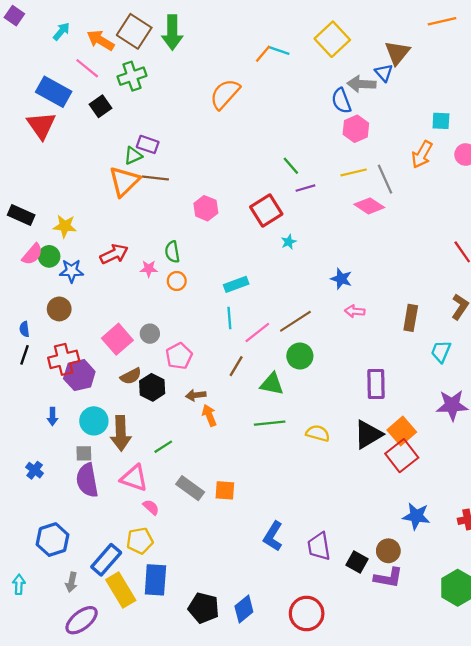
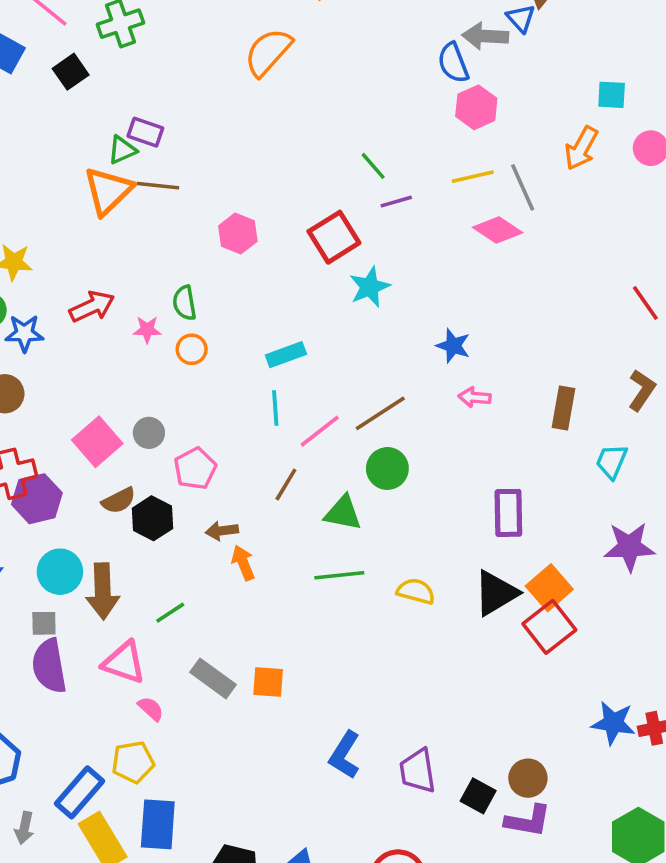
cyan star: (289, 242) -> (370, 287), size x1.6
blue star: (416, 516) -> (613, 723), moved

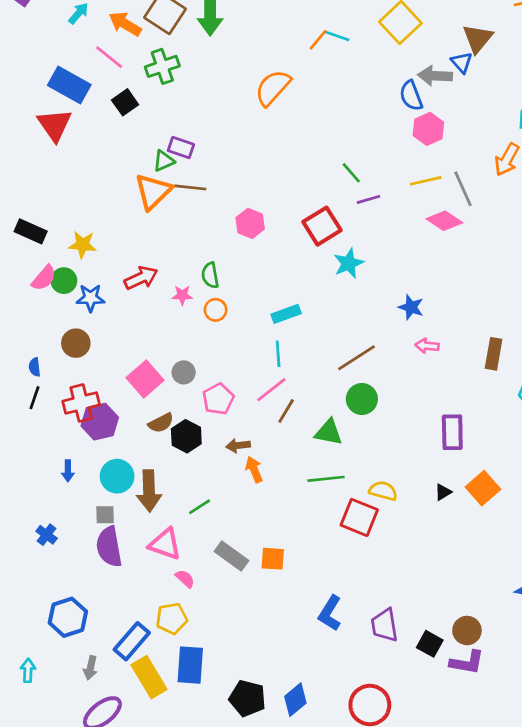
pink line: (320, 431) -> (271, 390), moved
black triangle: (496, 593) -> (443, 492), size x0.5
red square: (549, 627) -> (359, 517), moved, turned -30

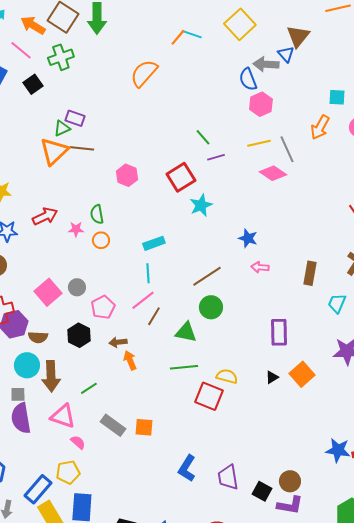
brown semicircle: (161, 423) -> (38, 337), moved, turned 30

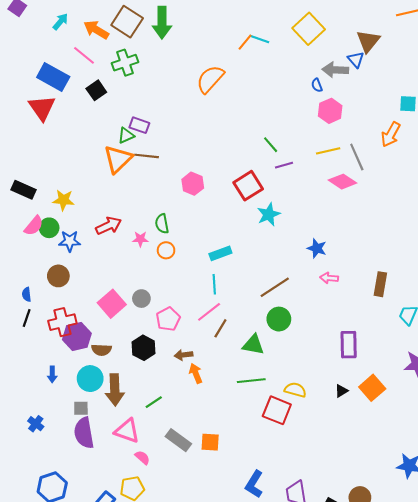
blue semicircle: (248, 79) -> (317, 85), size x0.6

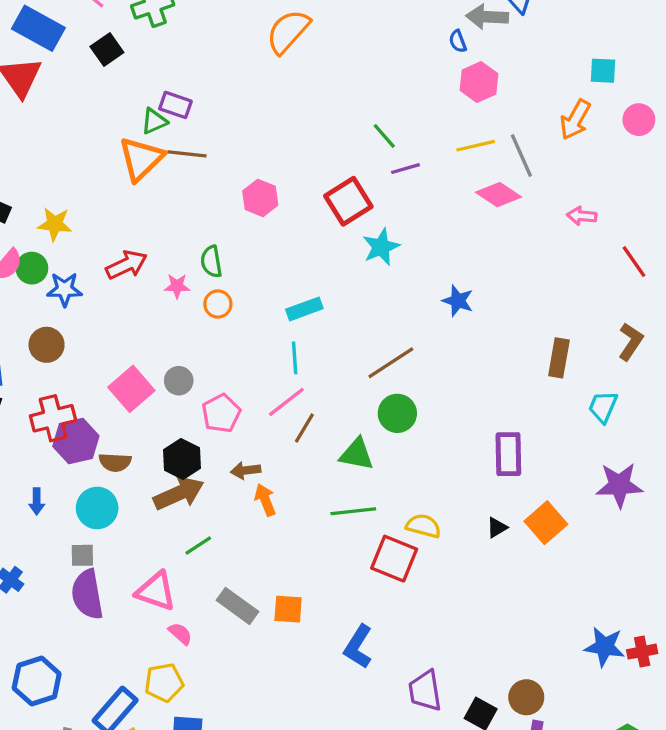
pink arrow: (329, 278) -> (582, 216), moved
brown arrow: (115, 390) -> (179, 493), moved, turned -112
blue L-shape: (254, 484) -> (358, 647), moved

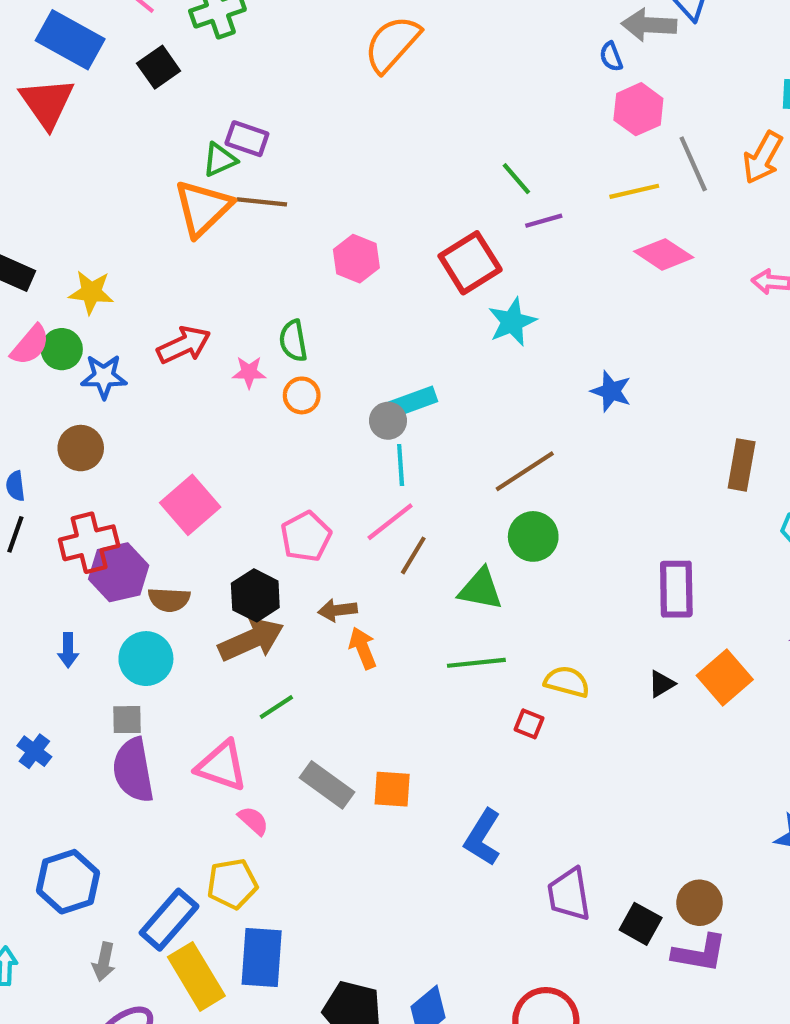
gray line: (521, 156) -> (693, 164), moved
gray circle: (179, 381) -> (388, 421), moved
red square: (394, 559) -> (529, 724), size x0.5

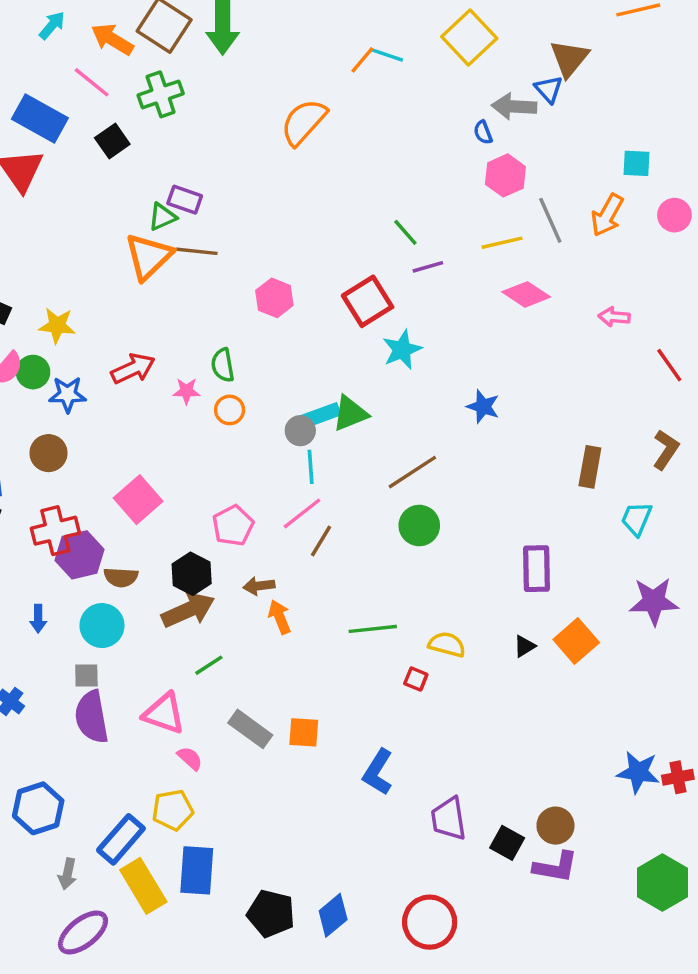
green triangle: (481, 589) -> (350, 413), moved, turned -33

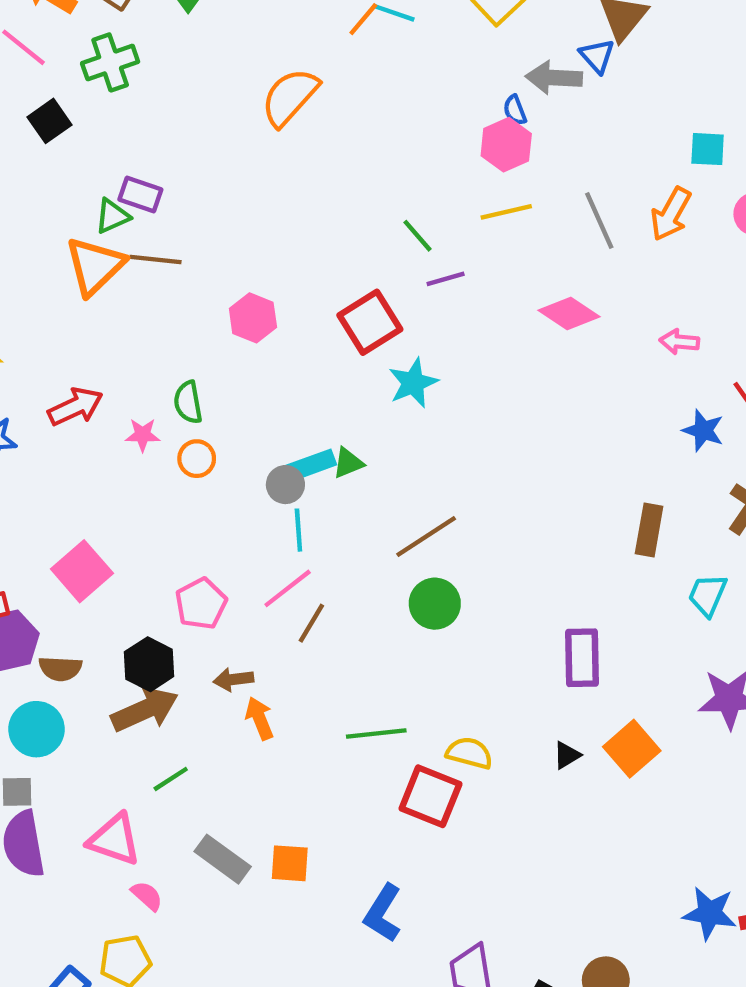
pink hexagon: (505, 175) -> (506, 145), moved
yellow line: (502, 243) -> (506, 212), moved
blue star: (483, 407) -> (703, 430), moved
green triangle: (350, 413) -> (348, 463), size x0.7
red square: (416, 679) -> (430, 796), size x2.0

